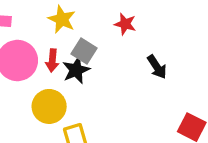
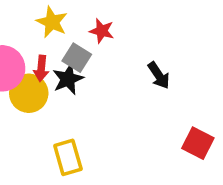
red star: (125, 24) -> (102, 31), moved
yellow circle: (49, 106) -> (29, 93), moved

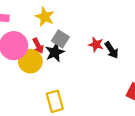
red star: (102, 31) -> (96, 45), moved
red arrow: (41, 68) -> (38, 46), turned -32

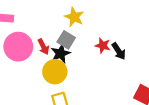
yellow star: (45, 17) -> (74, 17), moved
yellow circle: (30, 61) -> (55, 72), moved

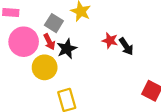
gray square: (66, 40) -> (54, 23), moved
yellow circle: (55, 72) -> (45, 67), moved

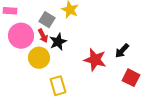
red star: (110, 41) -> (95, 60), moved, size x1.6
black arrow: (126, 46) -> (122, 51), moved, turned 77

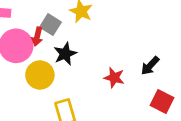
red arrow: (43, 36) -> (37, 37), moved, turned 40
red star: (95, 60) -> (114, 78), size x0.7

